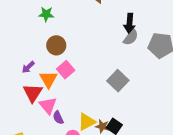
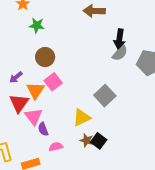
yellow triangle: (87, 122) -> (82, 118), moved

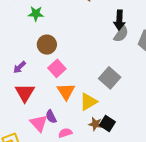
orange triangle: (35, 90) -> (66, 91), moved
pink triangle: (34, 117) -> (39, 123), moved

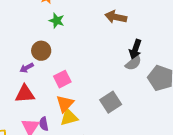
brown circle: (47, 45) -> (41, 51), moved
red triangle: (25, 93) -> (25, 94), turned 40
yellow triangle: (88, 102) -> (69, 117), moved

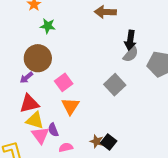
brown circle: (41, 51) -> (38, 58), size x1.4
gray square: (111, 102) -> (115, 85), moved
yellow triangle: (69, 117) -> (35, 120), moved, turned 42

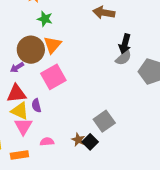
pink square: (64, 82) -> (53, 77), size x1.4
gray square: (115, 85) -> (104, 121), moved
orange triangle: (70, 106) -> (52, 45), moved
purple semicircle: (53, 130) -> (36, 105), moved

